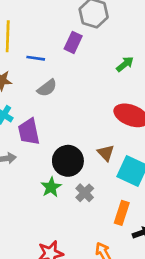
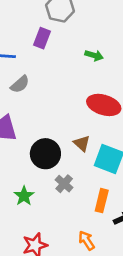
green arrow: (125, 64) -> (94, 55), turned 60
green star: (51, 187) -> (24, 196), moved

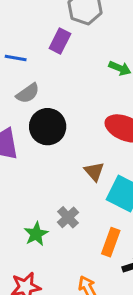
black circle: (45, 154) -> (48, 127), moved
green star: (24, 196) -> (36, 234), moved

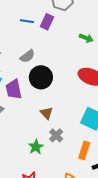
blue line: (16, 58) -> (27, 21), moved
brown triangle: (94, 171) -> (46, 113), moved

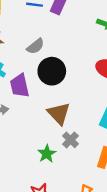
brown triangle: (46, 113) -> (59, 113), size x1.5

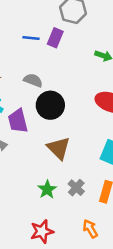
gray semicircle: (35, 46) -> (33, 80), turned -120
gray cross: (71, 140) -> (76, 188), moved

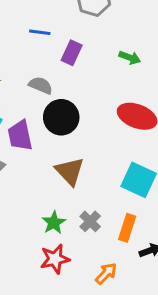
purple rectangle: (55, 38) -> (72, 53), moved
orange arrow: (90, 229) -> (106, 273), turned 72
red star: (42, 231) -> (55, 259), moved

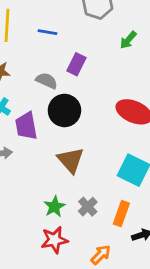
purple rectangle: (72, 53) -> (76, 64), moved
green arrow: (130, 58) -> (128, 40), moved, turned 108

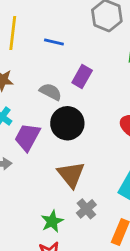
purple trapezoid: (26, 126) -> (27, 137), turned 36
gray cross: (88, 207) -> (86, 209), moved

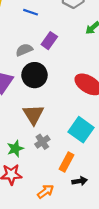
gray semicircle: (51, 92) -> (24, 50), turned -56

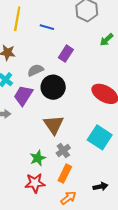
gray semicircle: (24, 50) -> (35, 70), moved
orange rectangle: (66, 162) -> (65, 174), moved

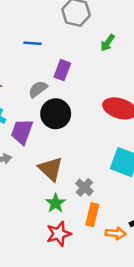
gray semicircle: (35, 70) -> (38, 89), moved
brown triangle: (54, 125) -> (51, 169), moved
orange arrow: (68, 198) -> (116, 233), moved, turned 56

